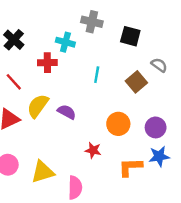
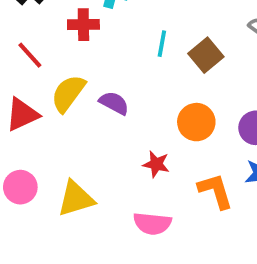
brown square: (136, 82) -> (206, 55), moved
orange L-shape: (130, 167) -> (215, 191), turned 75
pink semicircle: (75, 188) -> (152, 223), moved, turned 95

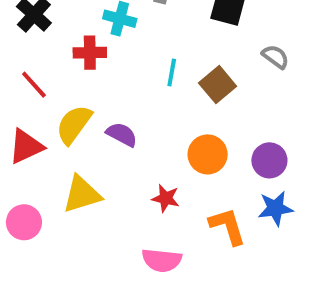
yellow triangle: (76, 199) -> (82, 194), moved

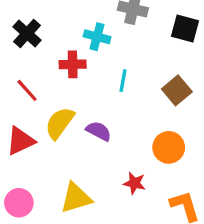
cyan line: (172, 73) -> (123, 81), moved
yellow triangle: (82, 194) -> (76, 198), moved

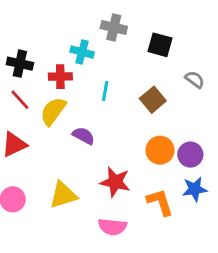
black cross: (27, 33) -> (20, 64), moved, turned -30
yellow semicircle: (60, 123) -> (53, 111), moved
orange circle: (169, 147) -> (160, 150), moved
red star: (134, 183) -> (115, 182), size x1.5

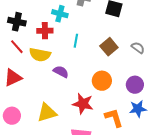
gray semicircle: (195, 79) -> (138, 48), moved
yellow semicircle: (53, 111) -> (40, 55), turned -115
orange circle: (160, 150) -> (102, 81), moved

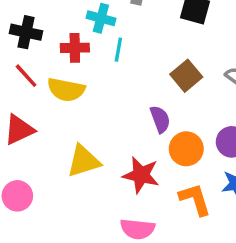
cyan line: (76, 41) -> (118, 50), moved
purple semicircle: (61, 72) -> (160, 119), moved, turned 42
orange circle: (102, 81) -> (186, 149), moved
yellow triangle: (47, 113) -> (84, 161), moved

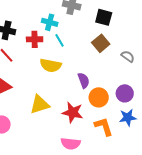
cyan line: (118, 50) -> (60, 40), turned -40
brown square: (186, 76) -> (101, 43), moved
yellow semicircle: (66, 90) -> (51, 65), moved

